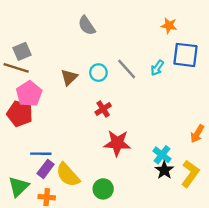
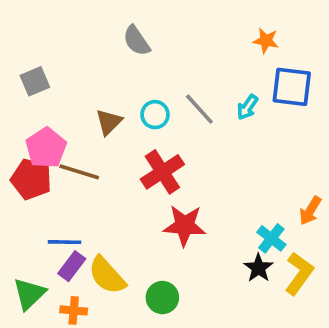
brown line: (16, 68) -> (79, 172), moved
red cross: (103, 109) -> (162, 172), size x1.6
cyan cross: (162, 155) -> (271, 238), moved

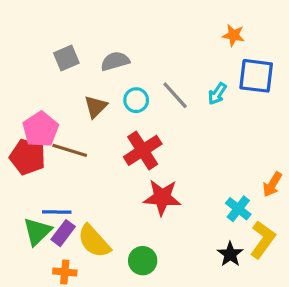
gray semicircle: (137, 41) -> (115, 61), moved, turned 108
gray square: (35, 81) -> (66, 58), moved
black star: (258, 268) -> (230, 254), moved
green triangle: (29, 294) -> (37, 231), moved

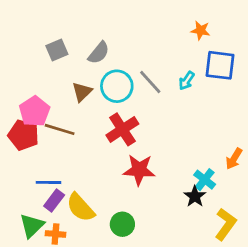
gray semicircle: (115, 61) -> (99, 53), turned 145
cyan circle: (136, 100) -> (117, 86), size x1.5
green triangle: (37, 231) -> (32, 226), moved
yellow L-shape: (263, 240) -> (226, 224), moved
black star: (230, 254) -> (195, 196), moved

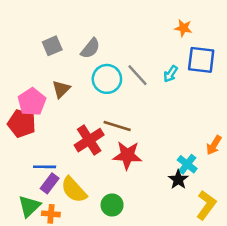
brown triangle: (82, 92) -> (61, 89), moved
brown line: (60, 129) -> (117, 126), moved
red cross: (122, 129) -> (89, 140), moved

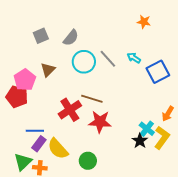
blue square: (201, 60) -> (158, 72), moved, turned -35
cyan arrow: (171, 74) -> (134, 58), turned 88
yellow L-shape: (206, 205) -> (162, 138), moved

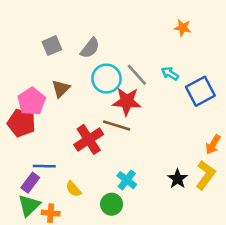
red star: (100, 122) -> (127, 101), moved
cyan cross: (147, 129) -> (127, 180), moved
purple rectangle: (39, 144) -> (30, 183), moved
yellow semicircle: (58, 149) -> (73, 189), size x0.6

